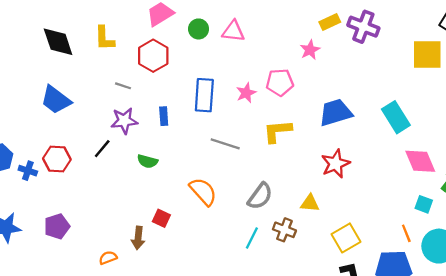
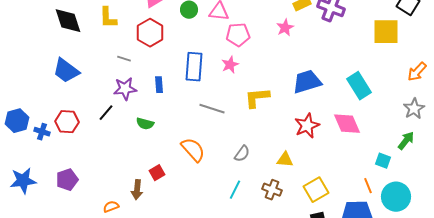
pink pentagon: (280, 82) -> (238, 35), moved
pink diamond: (420, 161) -> (347, 124), moved
gray semicircle: (260, 196) -> (242, 154), size x0.7
red square: (161, 218) -> (157, 173), turned 35
brown cross: (284, 230) -> (272, 190), moved

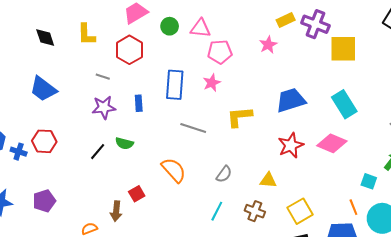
black diamond: (68, 21) -> (45, 38), size x0.7
yellow square: (386, 32) -> (343, 49), moved
black line: (106, 113) -> (98, 152), moved
pink diamond: (347, 124) -> (332, 143), turned -44

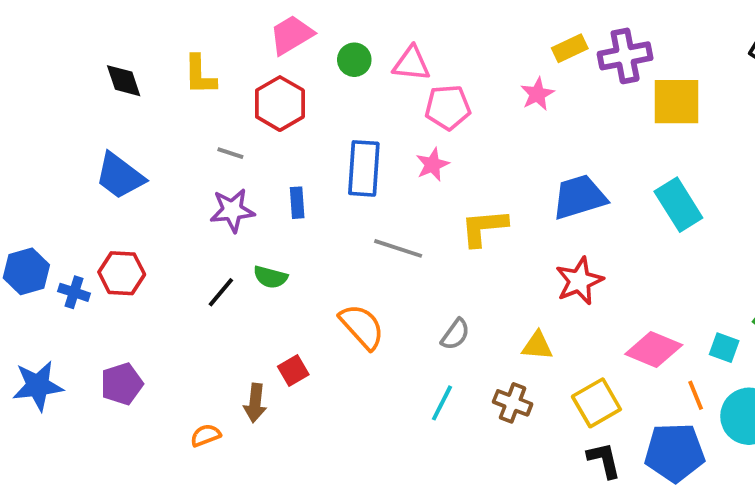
purple cross: (315, 24) -> (625, 56), turned -32
pink diamond: (332, 143) -> (654, 350), moved

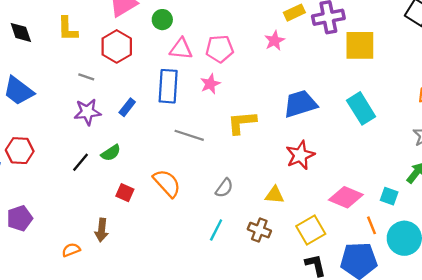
pink triangle: (411, 64) -> (181, 49), moved
blue rectangle: (297, 203) -> (127, 107), turned 42
green semicircle: (270, 277) -> (111, 153), turned -48
red square: (293, 370) -> (125, 193), moved, turned -36

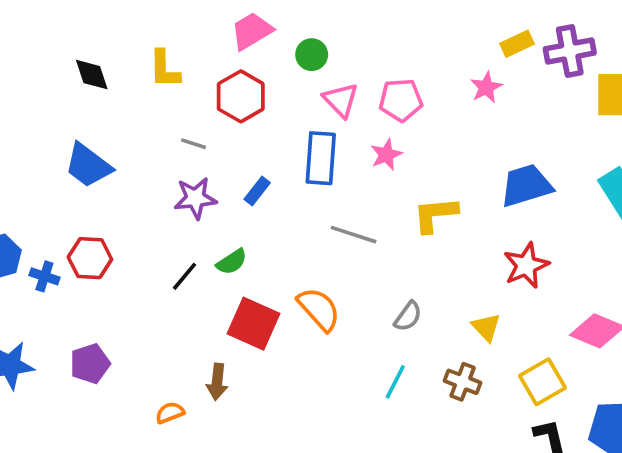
pink triangle: (181, 49) -> (341, 100), turned 40
red square: (125, 193) -> (254, 324), size x1.8
yellow triangle: (275, 195) -> (486, 327), turned 42

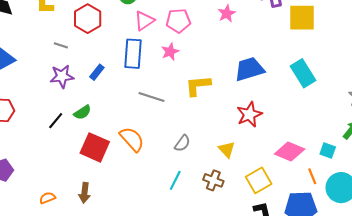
pink triangle: (341, 100) -> (144, 21), turned 40
brown arrow: (217, 382) -> (85, 193), moved

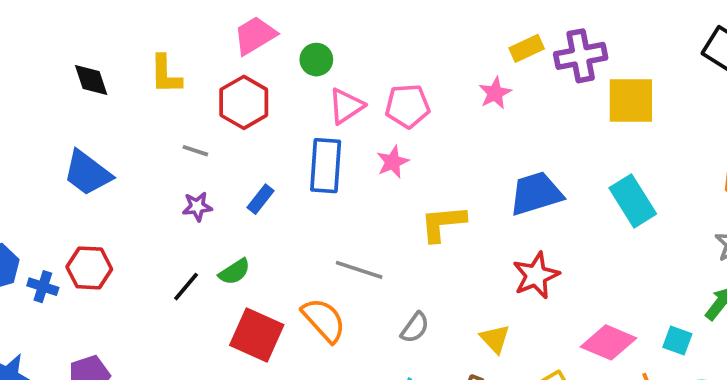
purple star: (62, 76) -> (197, 207), size x0.7
gray line: (152, 97) -> (359, 270), moved

